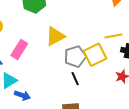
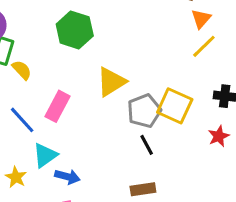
yellow line: (113, 36) -> (204, 46), moved, turned -30
yellow square: (95, 55) -> (175, 106), turned -35

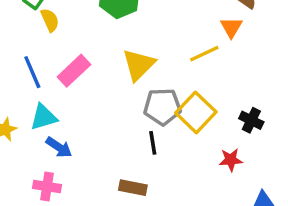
orange triangle: (201, 19) -> (231, 27), moved, turned -30
yellow line: (204, 46) -> (204, 54), moved
yellow triangle: (111, 82) -> (139, 65), turned -32

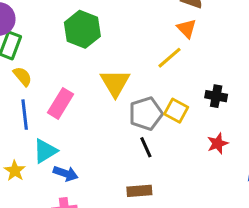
yellow semicircle: (50, 20) -> (23, 76), moved
blue line: (32, 72) -> (25, 115), turned 32
yellow square: (196, 112) -> (176, 111), size x0.7
black cross: (251, 120) -> (216, 96), moved

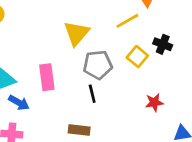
black cross: (216, 96) -> (163, 44), moved
pink rectangle: (60, 103) -> (47, 77), moved, turned -50
yellow square: (176, 111) -> (137, 57), moved

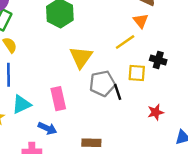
yellow square: (137, 57) -> (137, 73), turned -30
black line: (92, 94) -> (118, 92), moved
blue arrow: (19, 103) -> (47, 128), moved

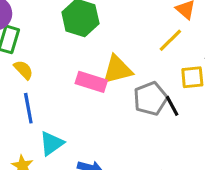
yellow triangle: (81, 57) -> (117, 70), turned 50
pink rectangle: (58, 99) -> (91, 82), moved, turned -50

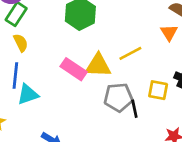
yellow line: (170, 40) -> (130, 53), moved
cyan triangle: (52, 143) -> (28, 94), moved

